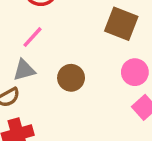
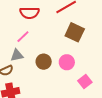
pink circle: (135, 72) -> (67, 62), moved

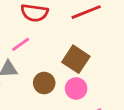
brown square: (75, 32) -> (76, 59), moved

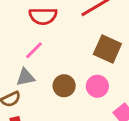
brown square: (76, 59) -> (107, 49), moved

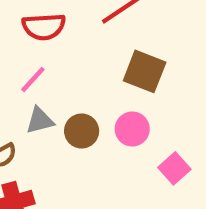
gray triangle: (26, 77) -> (40, 120), moved

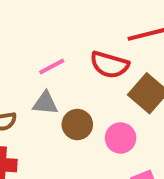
red semicircle: (44, 27) -> (110, 65), moved

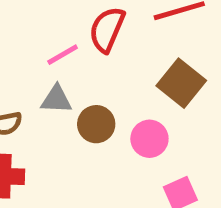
red semicircle: (110, 65) -> (107, 30), moved, turned 99

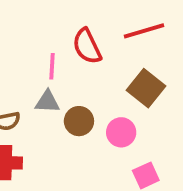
red semicircle: (107, 30) -> (87, 46), turned -48
pink line: (63, 55) -> (52, 66), turned -56

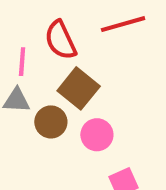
brown square: (146, 88) -> (79, 88), moved

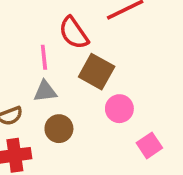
brown circle: (51, 122) -> (59, 129), moved

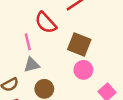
brown square: (97, 72) -> (79, 44), moved

